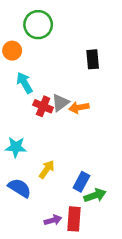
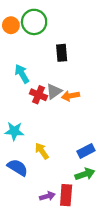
orange circle: (12, 51) -> (11, 25), moved
black rectangle: (93, 59) -> (62, 53), moved
yellow arrow: (47, 169) -> (42, 151), turned -70
blue rectangle: (81, 182) -> (86, 151), moved, turned 35

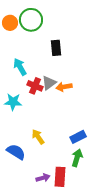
cyan star: (14, 131) -> (13, 102), moved
green arrow: (85, 174) -> (77, 158), turned -54

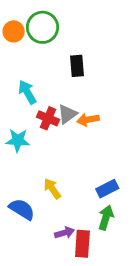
purple arrow: (43, 178) -> (65, 233), moved

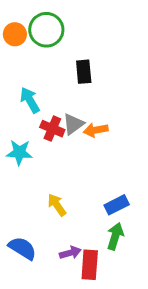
blue semicircle: (22, 209) -> (22, 248), moved

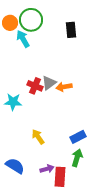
black rectangle: (84, 72) -> (71, 30), moved
cyan arrow: (30, 100) -> (23, 39), moved

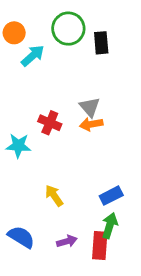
green circle: (31, 20) -> (68, 29), moved
cyan arrow: (23, 39) -> (33, 56), turned 78
gray triangle: (49, 83) -> (90, 107), moved, turned -35
red rectangle: (60, 177) -> (100, 246), moved

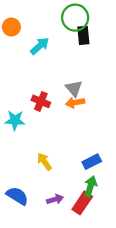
green circle: (68, 29) -> (75, 18), moved
cyan arrow: (33, 56) -> (40, 46), moved
red rectangle: (100, 246) -> (82, 203), turned 30

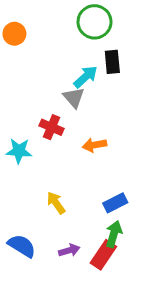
black rectangle: (83, 35) -> (112, 62), moved
cyan arrow: (40, 46) -> (86, 77), moved
gray triangle: (74, 88) -> (74, 98), moved
orange arrow: (75, 103) -> (95, 145), moved

